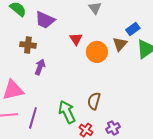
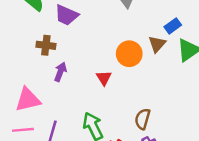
red triangle: (76, 39) -> (104, 78), moved
brown semicircle: (94, 101) -> (143, 119), moved

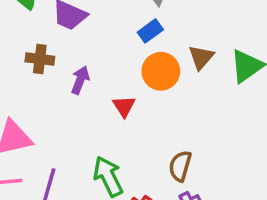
blue rectangle: (173, 26) -> (150, 31), moved
purple arrow: (60, 72) -> (80, 80), moved

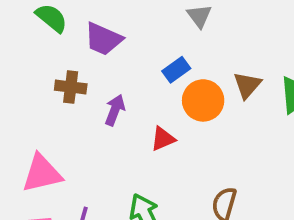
blue rectangle: (150, 31) -> (176, 70), moved
red triangle: (124, 106) -> (163, 139), turned 40

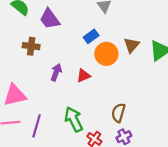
purple trapezoid: (103, 39) -> (50, 19), turned 30
purple arrow: (115, 110) -> (56, 72), moved

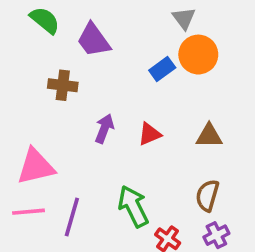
brown triangle: (131, 45) -> (209, 136), moved, turned 49
orange circle: (106, 54) -> (198, 55), moved

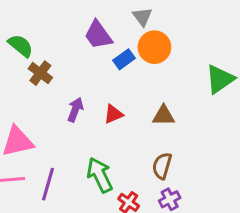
green semicircle: (45, 20) -> (21, 46), moved
purple trapezoid: (94, 40) -> (98, 35), moved
brown cross: (63, 85) -> (40, 73), turned 30

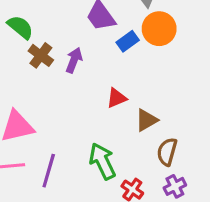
purple arrow: (75, 110) -> (74, 60), moved
brown triangle: (164, 116) -> (147, 120), moved, turned -30

